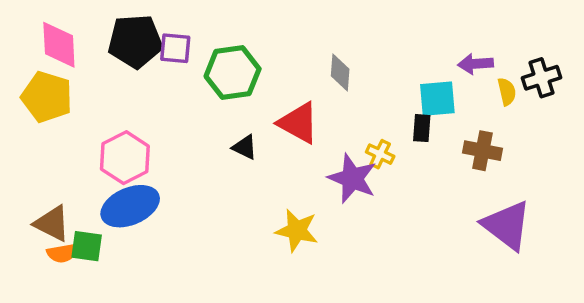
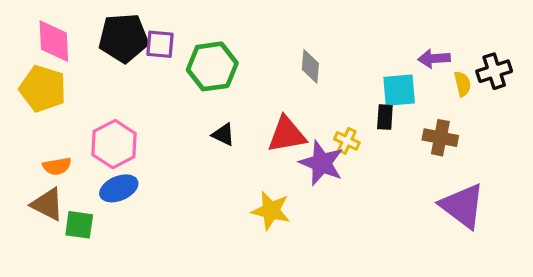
red triangle: (298, 123) -> (287, 135), moved, turned -39
blue ellipse: (130, 206) -> (119, 188), size x0.7
orange semicircle: (62, 253) -> (57, 166), moved

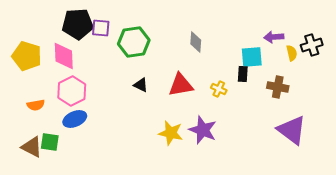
pink diamond: (54, 41) -> (64, 56), moved
purple star: (322, 163) -> (203, 130), moved
brown triangle: (48, 204) -> (32, 147), moved

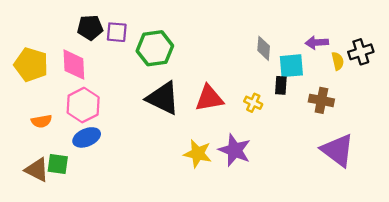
black pentagon: (78, 24) -> (90, 28), size x0.7
gray diamond: (196, 42) -> (264, 48), moved
black triangle: (141, 85) -> (163, 98), size x2.0

